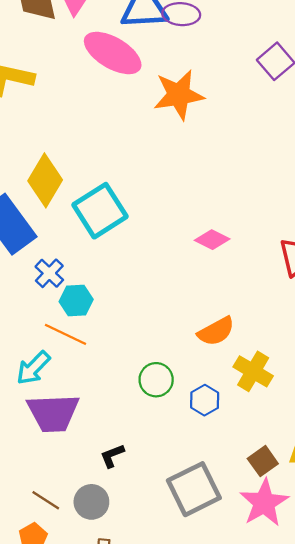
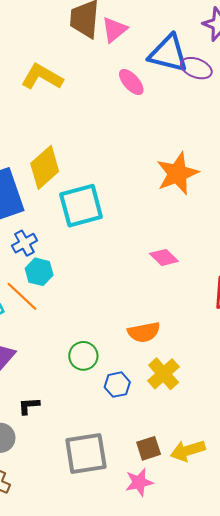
pink ellipse: (113, 53) -> (131, 82), size x0.6
orange star: (179, 95) -> (177, 173), moved, turned -30
pink star: (264, 503) -> (139, 482), size x0.7

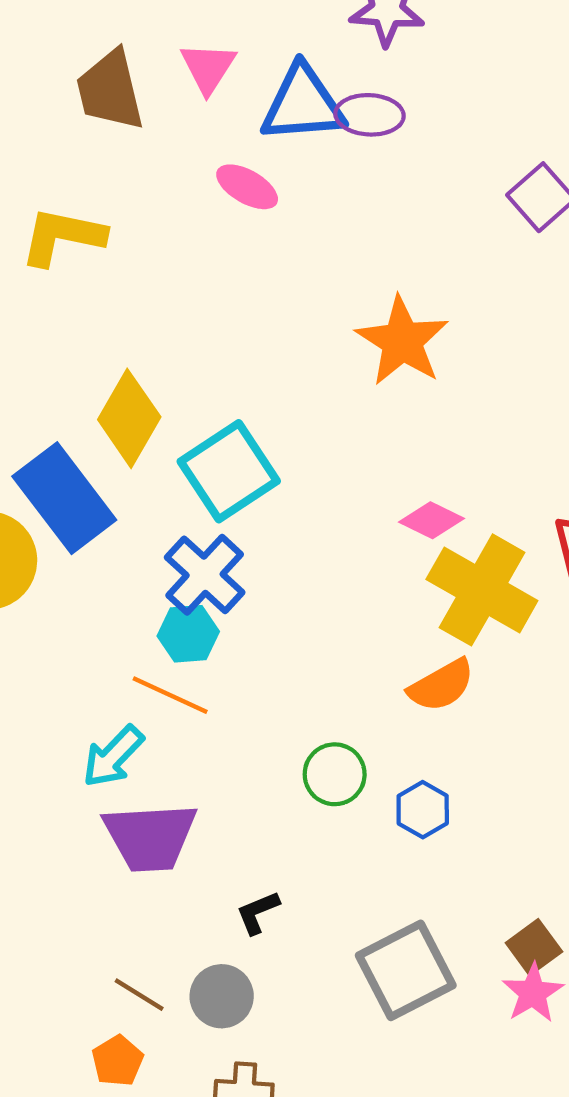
pink triangle: (114, 30) -> (208, 68), moved
blue cross: (24, 243) -> (205, 575), moved, size x1.5
yellow cross: (164, 374) -> (482, 590), moved, size x1.5
brown square: (149, 448) -> (534, 947), moved

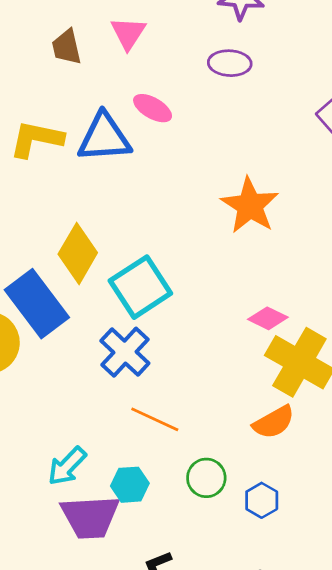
brown trapezoid: (110, 90) -> (67, 47), size x0.7
blue triangle: (303, 104) -> (104, 138), moved
cyan hexagon: (188, 634) -> (130, 485), moved
orange line: (170, 695) -> (155, 419), moved

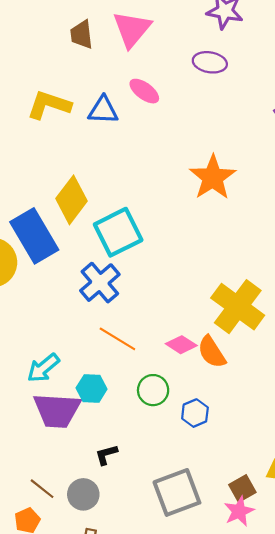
pink triangle: (128, 33) -> (132, 29), size x1.4
blue triangle: (104, 138) -> (103, 110), size x0.7
pink diamond: (268, 318) -> (181, 345), moved
orange semicircle: (274, 422) -> (212, 352), turned 80

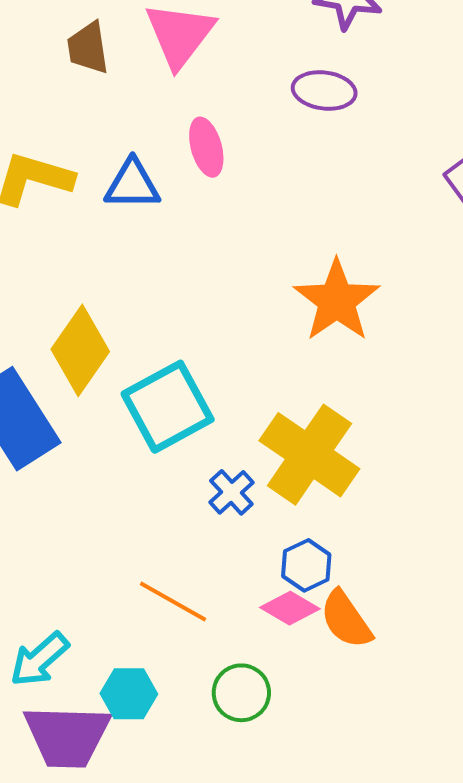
pink ellipse: (144, 91) -> (206, 147), turned 40
blue cross: (100, 283) -> (231, 492), moved, size x0.6
yellow cross: (238, 307) -> (309, 455), moved
blue hexagon: (195, 413) -> (306, 565), moved

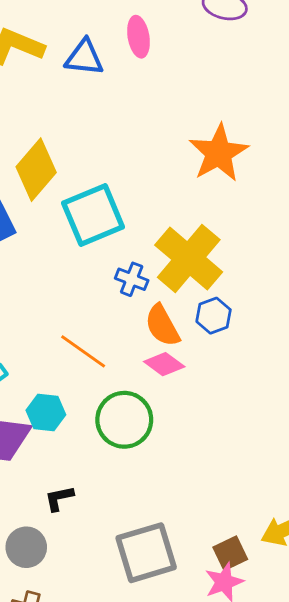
blue cross: (231, 492) -> (132, 279), turned -32
blue hexagon: (306, 565) -> (214, 316), moved
orange semicircle: (346, 619) -> (162, 325), moved
green circle: (241, 693) -> (124, 420), size x1.4

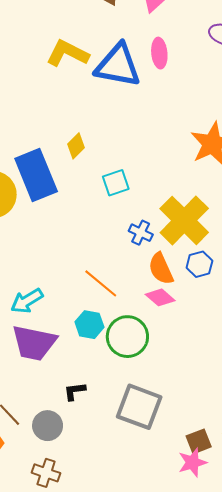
blue triangle: (84, 58) -> (118, 66), size x1.6
yellow diamond: (36, 170) -> (76, 146), size x0.6
cyan square: (93, 215) -> (116, 183), size x0.6
cyan hexagon: (46, 413) -> (89, 325), moved
gray square: (146, 553) -> (139, 407), moved, turned 33

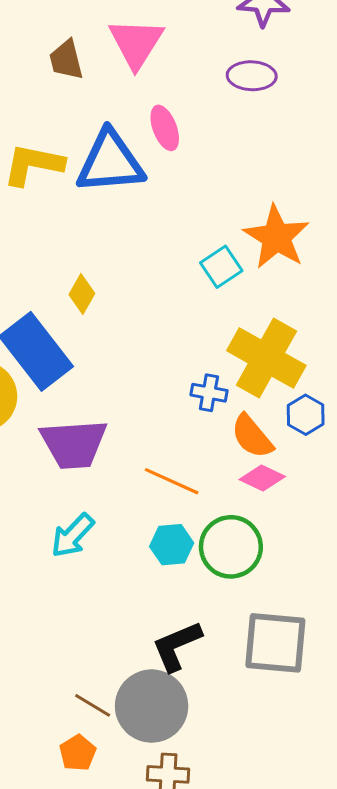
cyan square: (116, 183) -> (221, 267), moved
purple trapezoid: (34, 343) -> (74, 444), moved
black L-shape: (75, 391) -> (177, 646), size x1.6
gray circle: (48, 426) -> (152, 706), size x1.6

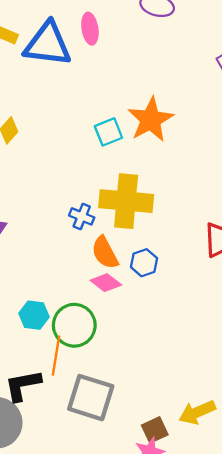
yellow cross: (266, 358) -> (126, 201), turned -36
blue hexagon: (306, 415) -> (144, 263), moved
orange line: (172, 481) -> (56, 356), moved, turned 63

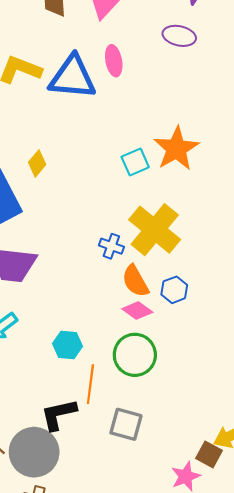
yellow cross: (126, 201) -> (155, 230), turned 36
green circle: (74, 325) -> (135, 355), moved
gray square: (91, 398) -> (126, 424), size x0.7
brown square: (155, 430) -> (209, 454), moved, turned -35

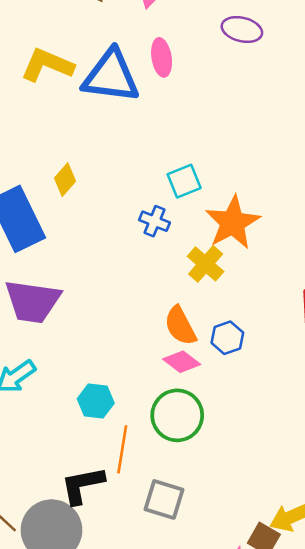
orange star: (176, 149) -> (233, 223), moved
yellow cross: (155, 230) -> (206, 264), size x0.6
blue cross: (111, 246) -> (155, 221), moved

